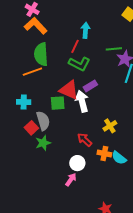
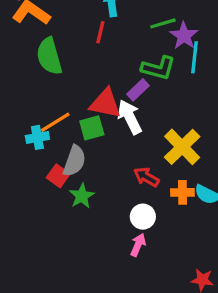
green L-shape: (79, 64) -> (158, 68), moved
orange line: (32, 72) -> (55, 122), moved
gray semicircle: (43, 121) -> (74, 161), turned 48
yellow cross: (110, 126) -> (182, 147), size x1.6

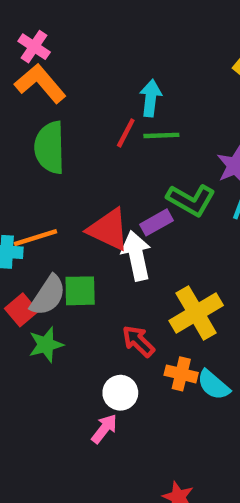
green line: (163, 23) -> (161, 135), moved
green square: (92, 128) -> (80, 291), moved

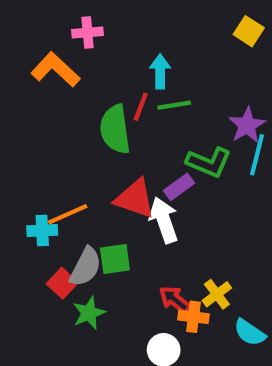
pink cross: (34, 47) -> (88, 33), moved, turned -32
green semicircle: (50, 148) -> (115, 129), moved
yellow cross: (196, 313) -> (217, 294), moved, size x0.6
orange cross: (181, 374) -> (193, 317), moved

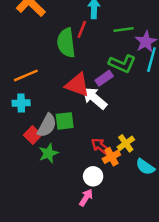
green line: (174, 105) -> (123, 30), moved
orange line: (68, 214) -> (26, 75), moved
white arrow: (164, 220) -> (95, 98), turned -32
orange cross: (193, 317) -> (111, 157), turned -36

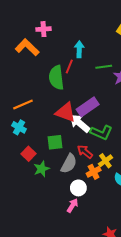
green L-shape: (122, 64) -> (101, 132), moved
purple rectangle: (104, 78) -> (88, 107), size x1.5
cyan cross: (21, 103) -> (19, 127), turned 32
gray semicircle: (47, 125) -> (69, 164), moved
red arrow: (100, 146) -> (85, 152), moved

